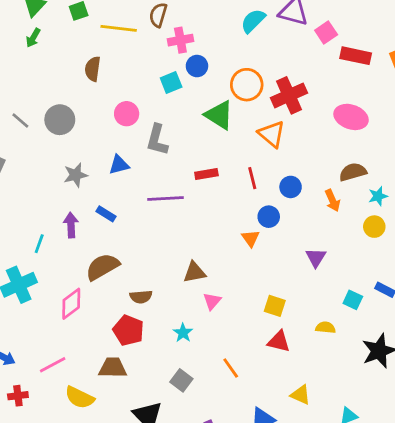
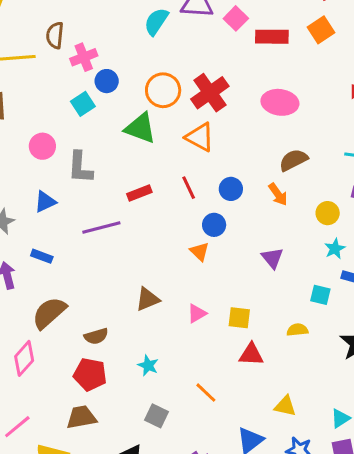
cyan star: (378, 196) -> (335, 249), moved
pink triangle: (212, 301) -> (197, 313), moved, turned 30

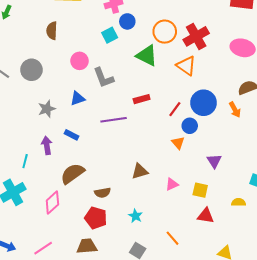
gray L-shape: (80, 167) -> (103, 78), turned -30
red line: (189, 188) -> (175, 109), moved, turned 56
blue circle: (231, 189) -> (204, 103), size x1.6
purple triangle: (272, 258) -> (214, 161), moved

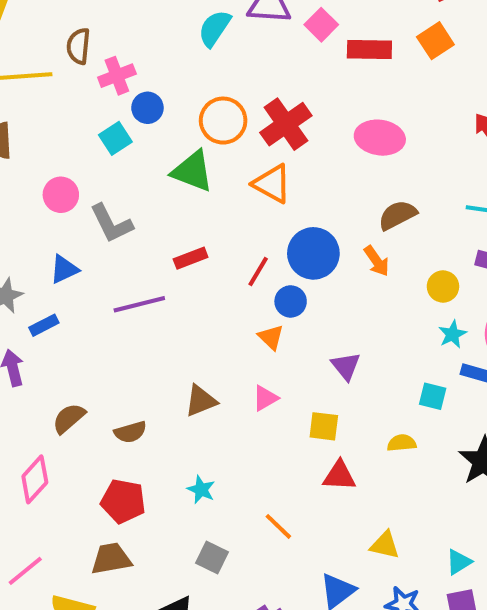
blue rectangle: (71, 135) -> (44, 325), moved, turned -48
brown semicircle: (73, 174) -> (69, 418), size x0.7
pink triangle: (172, 184) -> (265, 398), moved
brown semicircle: (103, 193) -> (130, 432), moved

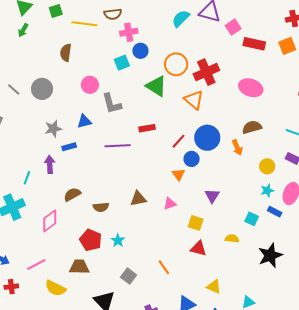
brown semicircle: (78, 46) -> (113, 14), turned -114
cyan star: (201, 490) -> (118, 240), moved

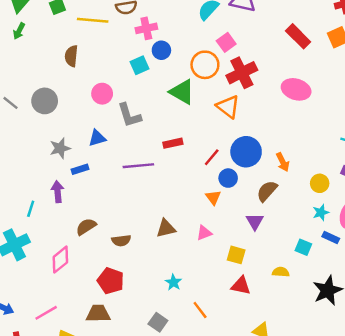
pink square: (233, 27) -> (226, 42), moved
red rectangle: (254, 44) -> (298, 36), turned 35
brown semicircle: (252, 127) -> (267, 191), moved, turned -30
cyan star: (118, 240) -> (173, 282), moved

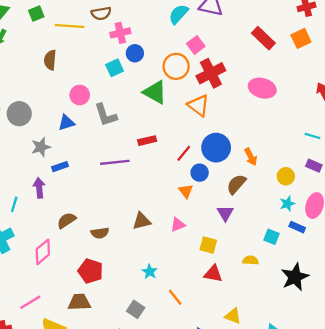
gray circle: (45, 101) -> (19, 114), moved
blue triangle: (97, 138) -> (66, 123), moved

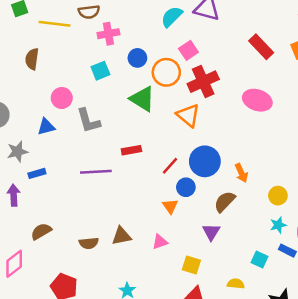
blue circle: (135, 53) -> (137, 58), moved
brown semicircle: (100, 233) -> (89, 243), moved

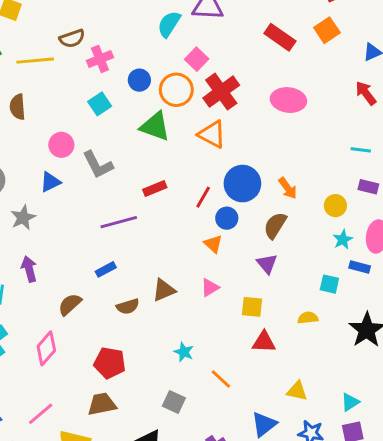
blue rectangle: (37, 173) -> (106, 269), moved

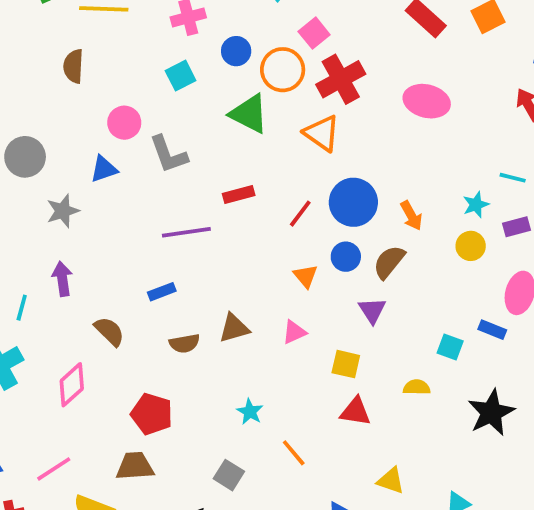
purple rectangle: (368, 187) -> (517, 227), turned -36
blue circle: (227, 218) -> (346, 257), moved
cyan star: (343, 240) -> (476, 205), moved
brown semicircle: (70, 304) -> (109, 331), turned 80

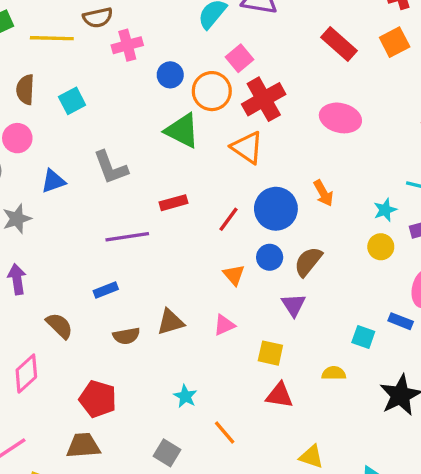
cyan square: (181, 76) -> (72, 101), moved
pink circle: (124, 123) -> (17, 138), moved
orange arrow: (411, 216) -> (323, 193), moved

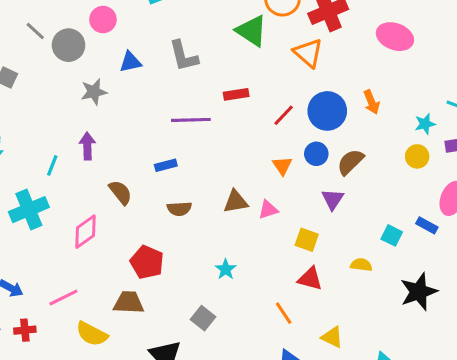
brown triangle: (170, 322) -> (236, 202), moved
orange line: (225, 433) -> (284, 313), moved

